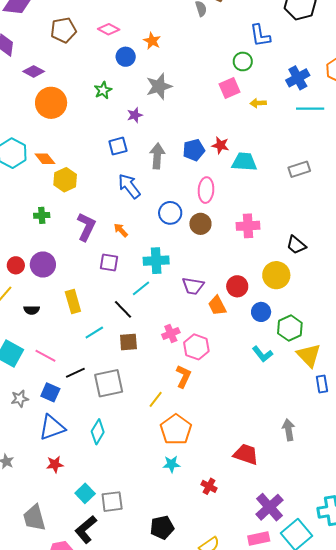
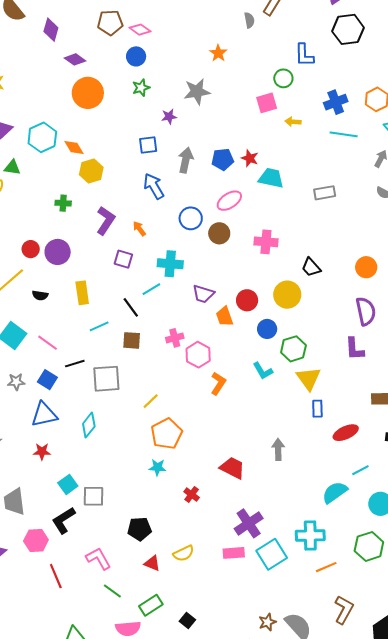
pink diamond: (109, 29) -> (140, 30), moved
orange star: (152, 41) -> (218, 53), moved
blue circle: (126, 57) -> (136, 56), moved
pink ellipse: (206, 190) -> (229, 201), turned 45
orange L-shape: (183, 376) -> (218, 383), moved

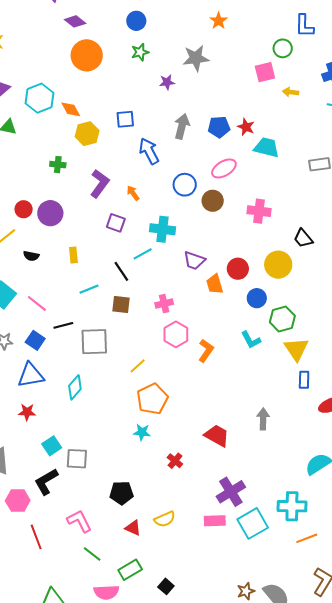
blue square: (148, 145) -> (125, 119), moved
yellow rectangle: (82, 293) -> (73, 255), size x0.7
pink hexagon: (198, 355) -> (176, 334), moved

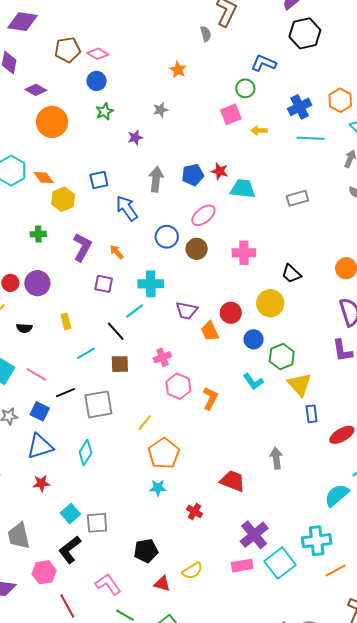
blue L-shape: (304, 26) -> (264, 63), turned 120
gray star: (196, 58) -> (161, 110), size x0.6

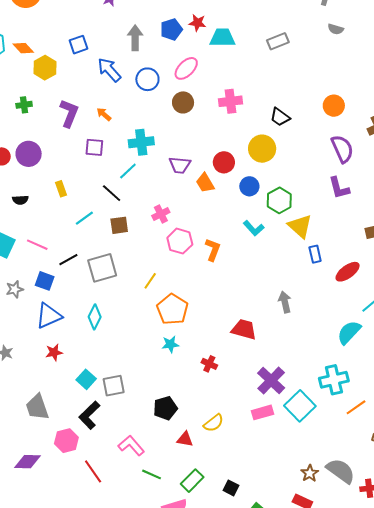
blue circle: (167, 237) -> (147, 79), moved

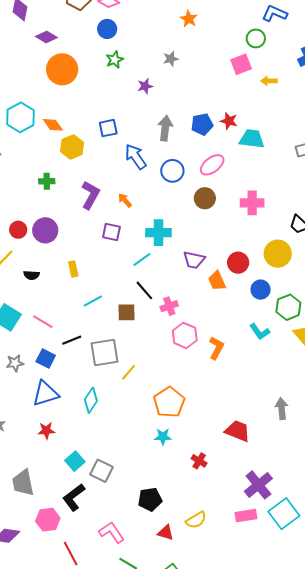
black line: (112, 193) -> (144, 290), moved
yellow line: (150, 281) -> (129, 372), moved
gray square: (114, 386) -> (101, 471), turned 30

